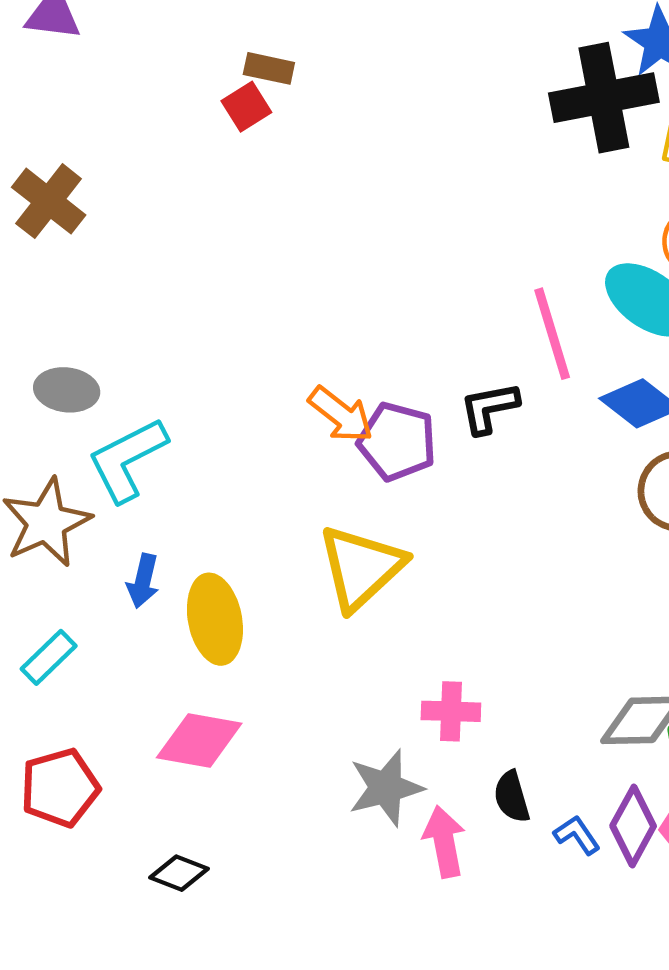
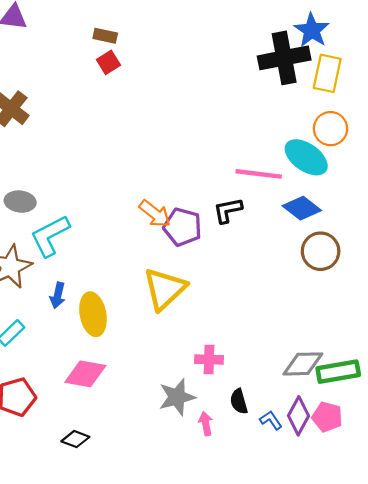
brown rectangle: (269, 68) -> (105, 36), moved
pink line: (552, 334) -> (259, 174), turned -66
pink arrow: (444, 842) -> (206, 424), size x0.7

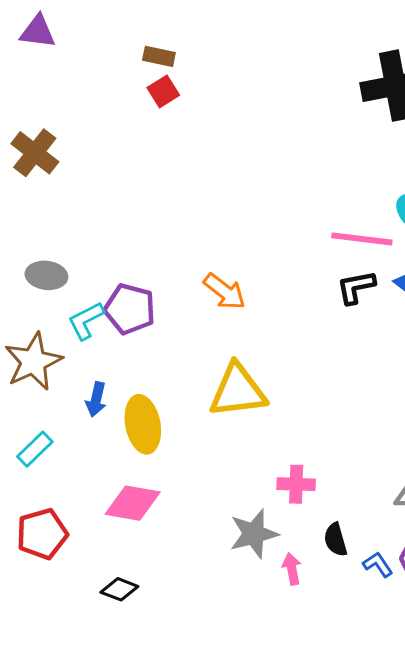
black L-shape: (228, 210) -> (356, 287), moved
purple pentagon: (182, 227) -> (130, 309), moved
cyan L-shape: (50, 236) -> (86, 321), size x0.7
yellow triangle: (165, 289) -> (238, 391), turned 36

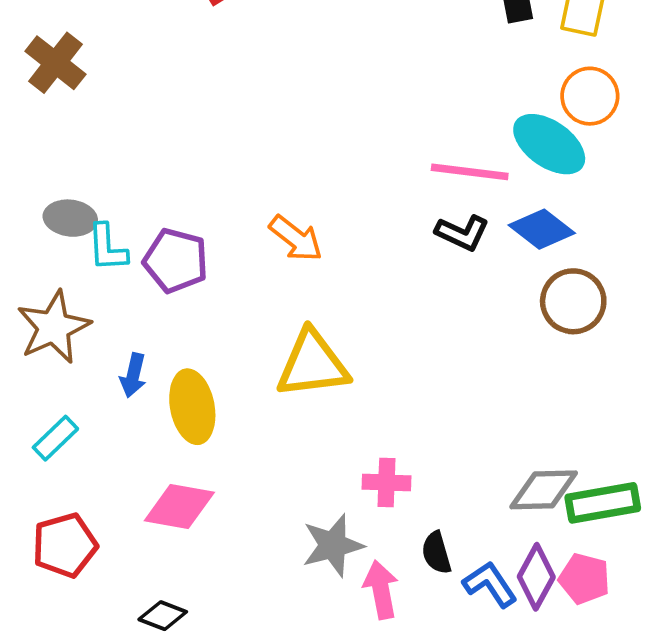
black L-shape: (356, 287) -> (462, 233), turned -144
cyan L-shape: (86, 321) -> (107, 248), moved, turned -66
blue L-shape: (378, 564) -> (490, 584), size x1.4
pink arrow: (292, 569) -> (381, 590), size x1.4

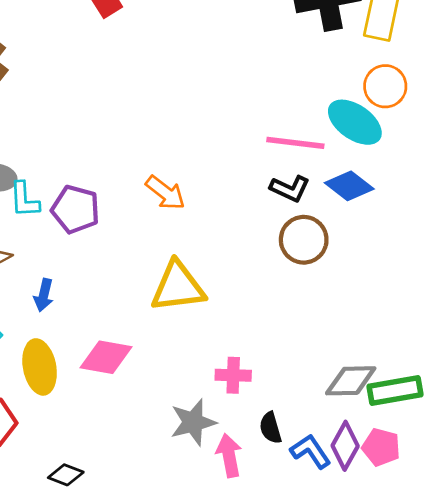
brown circle: (573, 301) -> (304, 240), moved
yellow ellipse: (192, 407) -> (40, 367), moved
pink diamond: (179, 507) -> (106, 357), moved

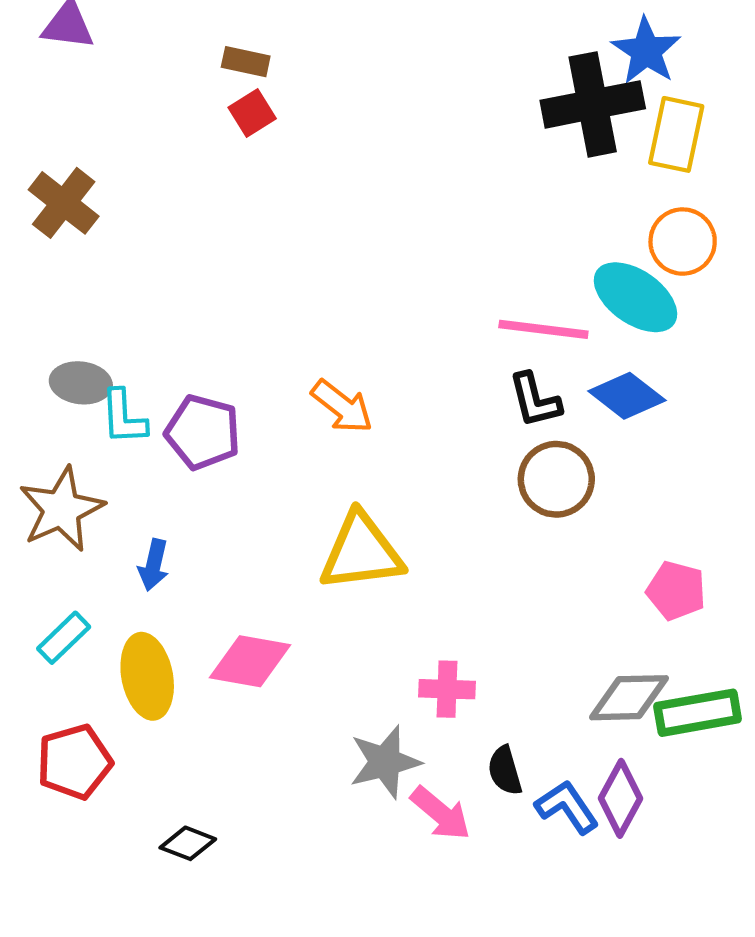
black L-shape: (290, 189) -> (535, 400), turned 51
pink pentagon: (381, 447) -> (676, 591), moved
pink arrow: (229, 455) -> (441, 813), turned 141

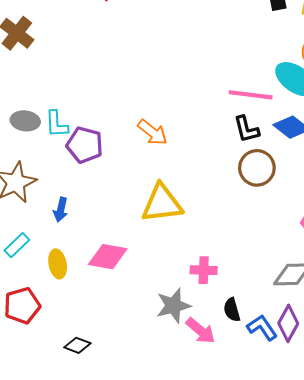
cyan L-shape: (124, 417) -> (57, 124), moved
yellow ellipse: (147, 676) -> (58, 264), size x0.7

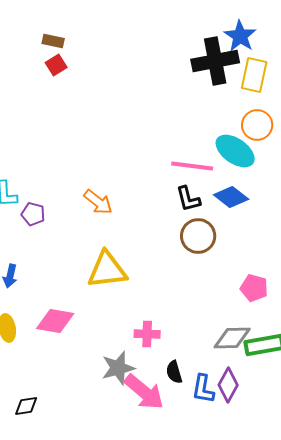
purple pentagon: (85, 145) -> (33, 214), size x0.7
blue L-shape: (262, 328) -> (203, 389), turned -136
pink arrow: (201, 331) -> (144, 392), size x1.4
black diamond: (77, 345) -> (26, 406), turned -30

